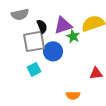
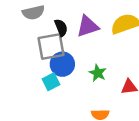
green star: (73, 36) -> (98, 73), moved
blue circle: (53, 51) -> (62, 64), moved

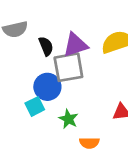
gray square: (51, 46) -> (68, 67), moved
green star: (98, 73) -> (68, 119), moved

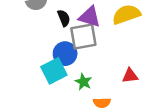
purple triangle: (75, 45) -> (90, 17), turned 35
cyan square: (35, 106) -> (54, 71), size x1.5

